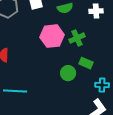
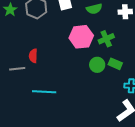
green circle: (68, 73) -> (97, 65), moved

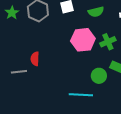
green circle: (97, 65) -> (99, 76), moved
cyan line: (44, 92) -> (81, 95), moved

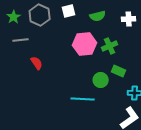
red semicircle: (35, 59) -> (37, 63), turned 144
gray line: (19, 72) -> (21, 40), moved

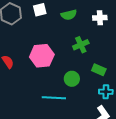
pink hexagon: (85, 44) -> (42, 56), moved
green rectangle: (119, 71) -> (99, 70), moved

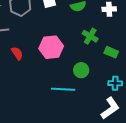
green cross: (81, 45) -> (90, 36), turned -35
green rectangle: (99, 70) -> (111, 52), moved

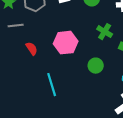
cyan line: (63, 89) -> (52, 85), moved, turned 70

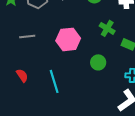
gray line: (16, 26) -> (27, 36), moved
red semicircle: (32, 49) -> (22, 75), moved

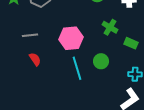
red semicircle: (22, 75) -> (35, 59), moved
cyan line: (54, 81) -> (77, 68), moved

